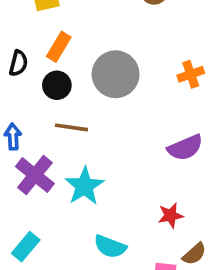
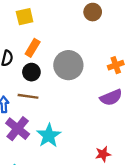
brown line: (72, 127) -> (28, 96), moved
purple semicircle: (185, 148) -> (111, 97), moved

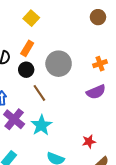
brown circle: (93, 12) -> (98, 17), moved
yellow square: (25, 17) -> (31, 18), moved, turned -35
brown line: (28, 96) -> (39, 93), moved, turned 48

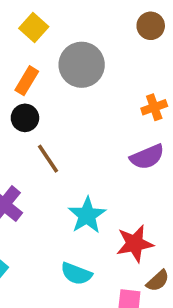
gray circle: (59, 64) -> (82, 65), moved
cyan star: (41, 125) -> (87, 215), moved
red star: (89, 141) -> (135, 244), size x1.5

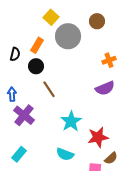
brown circle: (151, 26) -> (97, 21), moved
yellow square: (34, 28) -> (51, 17), moved

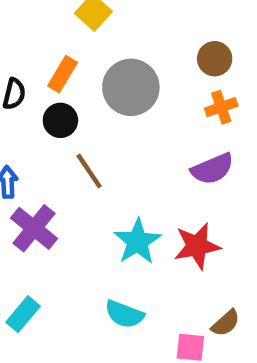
brown circle: (97, 21) -> (215, 59), moved
gray circle: (68, 36) -> (131, 87), moved
red star: (98, 137) -> (197, 246), moved

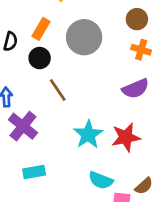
orange cross: (221, 107) -> (141, 50), turned 36
cyan rectangle: (23, 314) -> (34, 172), moved, turned 40
cyan semicircle: (124, 314) -> (101, 180), moved

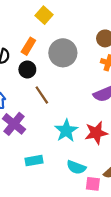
cyan rectangle: (34, 172) -> (34, 161), moved

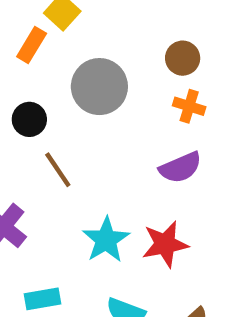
orange rectangle: (28, 46) -> (32, 45), moved

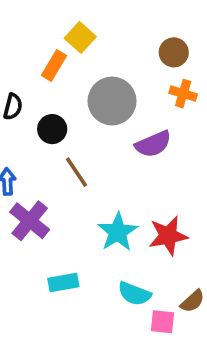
brown circle: (183, 58) -> (174, 52), moved
orange cross: (189, 106) -> (183, 94), moved
purple semicircle: (180, 168) -> (153, 144), moved

